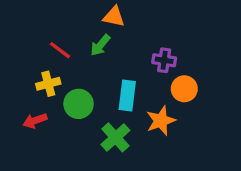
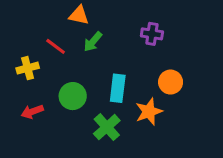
orange triangle: (114, 17) -> (79, 15), moved
purple cross: (164, 60) -> (152, 34), moved
yellow cross: (48, 84) -> (28, 68), moved

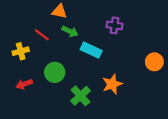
green arrow: (93, 42) -> (70, 31), turned -105
orange circle: (171, 82) -> (154, 62), moved
cyan rectangle: (118, 88) -> (91, 50), moved, turned -72

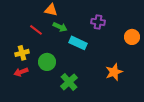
yellow cross: (21, 51) -> (22, 53), moved
orange circle: (154, 62) -> (132, 37), moved
orange star: (112, 84) -> (114, 72), moved

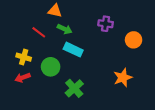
orange circle: (132, 37) -> (134, 40), moved
cyan rectangle: (78, 43) -> (73, 50), moved
yellow cross: (22, 53) -> (24, 57), turned 32

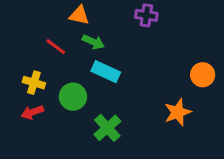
purple cross: (106, 24) -> (146, 15), moved
orange circle: (134, 40) -> (203, 75), moved

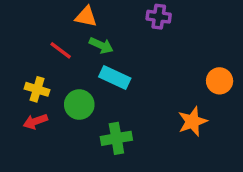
green cross: (107, 128) -> (116, 138), turned 32

